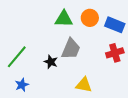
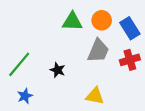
blue rectangle: (115, 25) -> (130, 28), turned 36
gray trapezoid: (71, 49) -> (98, 51), moved

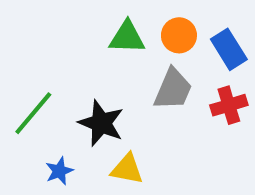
black star: (58, 70) -> (101, 123), size x1.6
blue star: (25, 96) -> (59, 171), moved
yellow triangle: (95, 96) -> (127, 169), moved

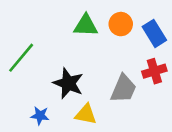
gray trapezoid: (173, 89) -> (123, 89), moved
green line: (33, 113) -> (21, 58), moved
blue star: (59, 171) -> (40, 116), turned 30

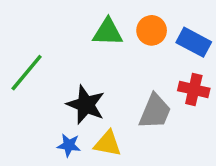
blue rectangle: (154, 33) -> (194, 42), turned -30
red cross: (154, 71) -> (194, 90), turned 30
blue star: (40, 116) -> (69, 145), moved

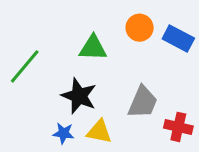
green triangle: (108, 32) -> (93, 48), moved
red cross: (194, 90) -> (178, 127), moved

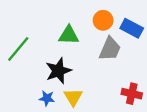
black star: (79, 96) -> (58, 71), turned 30
gray trapezoid: (143, 102) -> (110, 49), moved
yellow triangle: (99, 132) -> (73, 97), turned 48

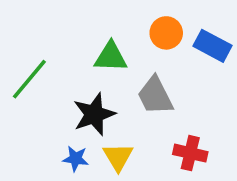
gray trapezoid: (110, 49) -> (155, 96), moved, turned 130
red cross: (132, 94) -> (190, 153), moved

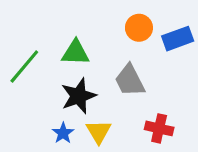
blue rectangle: (212, 46) -> (178, 39), turned -48
green triangle: (111, 57) -> (75, 53), moved
blue star: (76, 159) -> (63, 133), turned 30

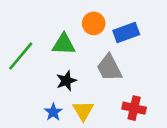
orange circle: (139, 28) -> (94, 23), moved
blue rectangle: (178, 39) -> (126, 33), moved
black star: (79, 96) -> (66, 81), size x0.7

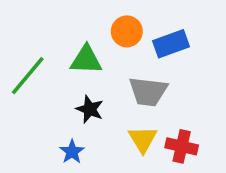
gray trapezoid: (109, 68) -> (148, 92), turned -56
black star: (66, 81) -> (90, 109), turned -30
yellow triangle: (83, 111) -> (143, 139), moved

